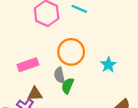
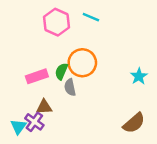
cyan star: (108, 65) -> (139, 76), moved
green semicircle: (68, 86) -> (61, 71), moved

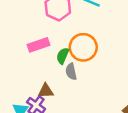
pink rectangle: (37, 76) -> (38, 45), moved

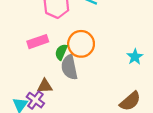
gray semicircle: (71, 72) -> (69, 67), size x1.5

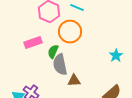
orange circle: (81, 44) -> (70, 32), moved
brown triangle: (45, 86) -> (74, 81), moved

